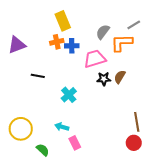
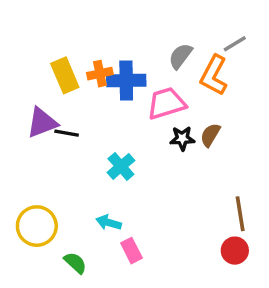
yellow rectangle: (63, 21) -> (65, 75), moved
orange L-shape: (122, 43) -> (214, 75), turned -60
purple triangle: (17, 45) -> (42, 123), moved
blue cross: (72, 46) -> (126, 81), size x1.5

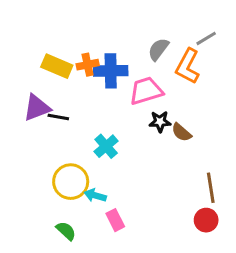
yellow rectangle: (65, 75) -> (57, 66), turned -44
brown semicircle: (210, 135) -> (181, 132), moved, turned -80
yellow circle: (37, 226) -> (71, 182), moved

